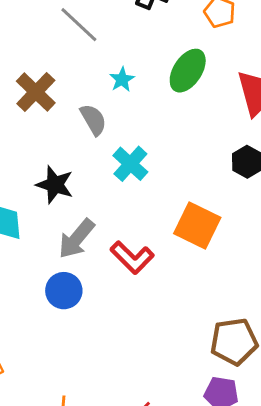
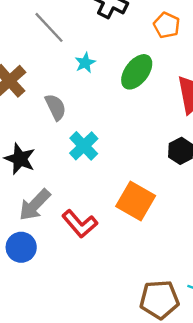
cyan star: (122, 79) -> (85, 63), moved

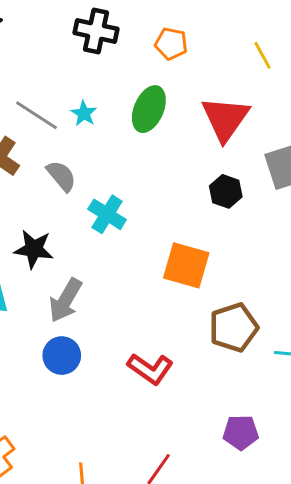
gray line: (49, 27) -> (36, 115), moved
red L-shape: (80, 224) -> (150, 369), moved
brown pentagon: (159, 299) -> (234, 327), moved

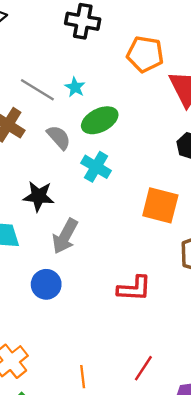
orange pentagon: (171, 44) -> (145, 54), moved, size x1.4
green ellipse: (149, 109) -> (100, 120), moved, turned 42
blue circle: (62, 356) -> (46, 284), moved
red L-shape: (150, 369) -> (134, 289), turned -30

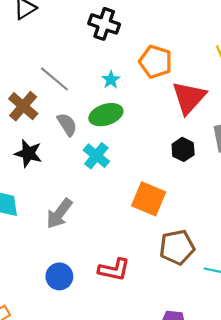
cyan star: (75, 87) -> (111, 80), moved
black star: (39, 196) -> (28, 153), moved
blue circle: (46, 284) -> (59, 276), moved

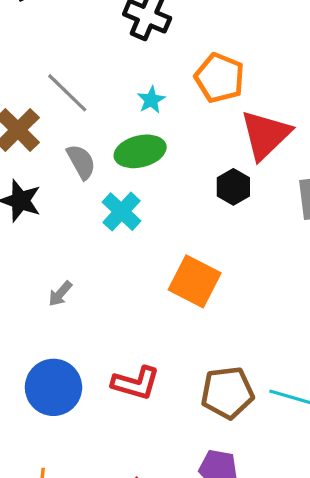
black hexagon: (183, 149) -> (233, 187), moved
gray arrow: (59, 214) -> (60, 294), size x0.6
brown pentagon: (177, 247) -> (227, 393), moved
blue circle: (59, 276) -> (53, 387), size x1.4

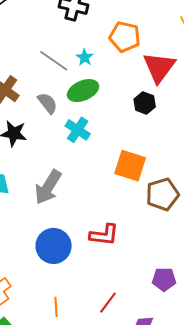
gray line: (67, 93) -> (54, 61), moved
gray arrow: (60, 294) -> (48, 187), size x2.0
brown pentagon: (227, 393) -> (162, 194), moved

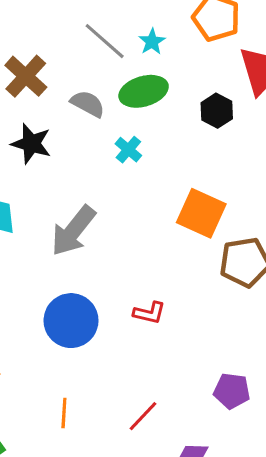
gray semicircle: (48, 103) -> (88, 104), turned -30
black hexagon: (145, 103) -> (217, 111), moved
cyan cross: (78, 130) -> (128, 150), size x0.7
red L-shape: (104, 235) -> (149, 313), size x0.7

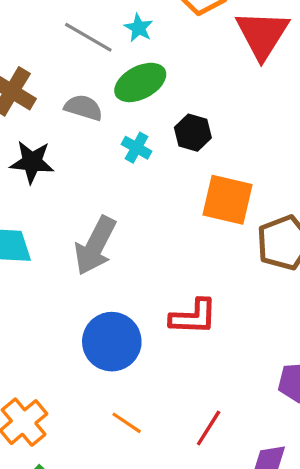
black hexagon: (217, 111) -> (193, 133), moved
red L-shape: (149, 313) -> (194, 317), size x1.4
orange line: (64, 413) -> (127, 423), moved, turned -48

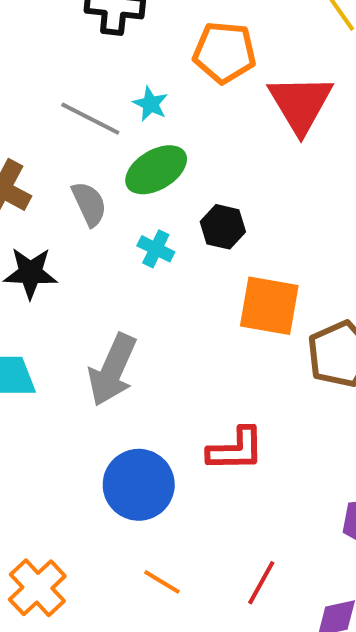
gray semicircle: (83, 108) -> (89, 204), turned 51

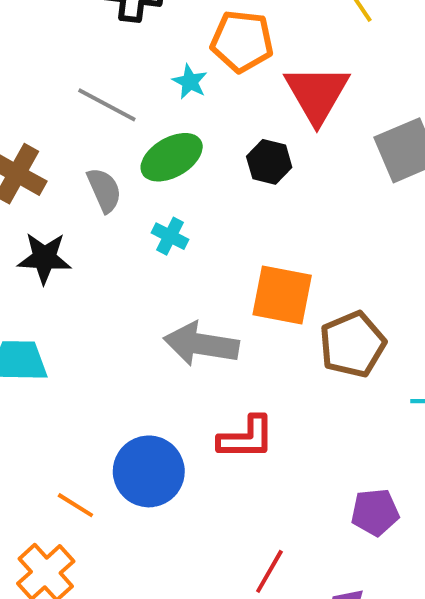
cyan star: (151, 104) -> (190, 82), moved
black hexagon: (223, 227) -> (269, 162), moved
gray arrow: (112, 370) -> (201, 344), moved, turned 74
orange line: (162, 582) -> (75, 505), moved

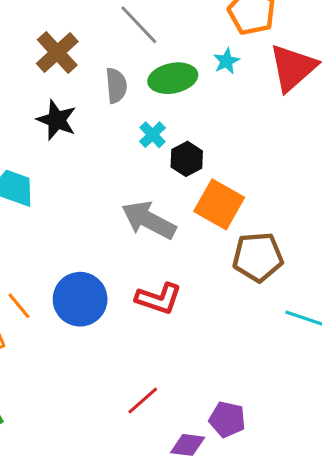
cyan star: (190, 82) -> (226, 61), moved
black hexagon: (269, 162) -> (187, 159), moved
purple pentagon: (375, 512) -> (227, 419), moved

